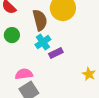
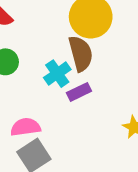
brown semicircle: (40, 20) -> (81, 53), moved

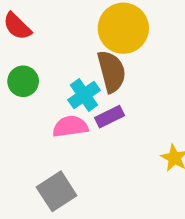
pink semicircle: (25, 127) -> (70, 126), moved

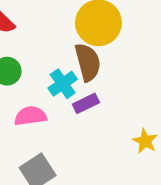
pink semicircle: (70, 126) -> (30, 116), moved

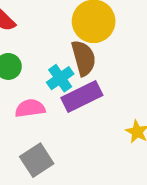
purple rectangle: (86, 103) -> (82, 97), size x1.6

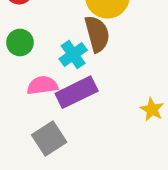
purple rectangle: (82, 97) -> (77, 92), moved

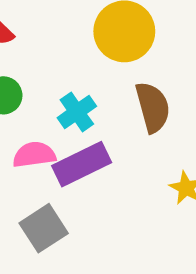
brown semicircle: (97, 34) -> (153, 107), moved

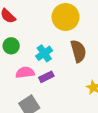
purple rectangle: (82, 164) -> (46, 77), size x0.6

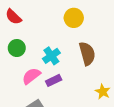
yellow circle: (66, 17) -> (74, 18), size x0.7
pink semicircle: (25, 73) -> (31, 76), turned -30

